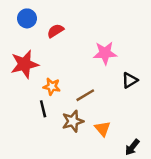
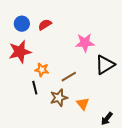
blue circle: (27, 18) -> (22, 24), moved
black triangle: (130, 80) -> (105, 65), size x1.5

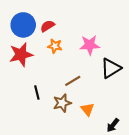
blue circle: (22, 24) -> (23, 25), size x1.5
orange star: (42, 70) -> (55, 46), moved

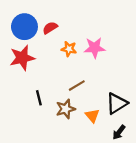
orange star: (55, 46) -> (69, 49), moved
black triangle: (111, 68) -> (117, 103), moved

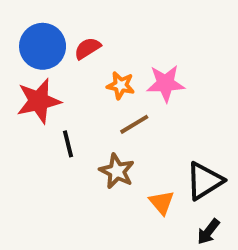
brown line: (77, 86) -> (134, 124), moved
black line: (39, 98) -> (68, 144), moved
brown star: (66, 109) -> (117, 171), moved, turned -30

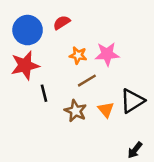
red semicircle: (87, 48) -> (62, 22), moved
black triangle: (205, 181) -> (132, 101), moved
orange triangle: (162, 202) -> (106, 110), moved

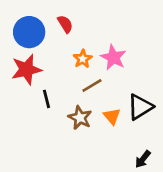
red semicircle: (62, 22) -> (65, 24), turned 90
pink star: (107, 54) -> (113, 57), turned 30
orange star: (78, 55) -> (83, 59), turned 30

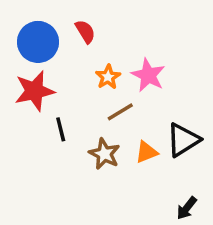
orange triangle: (112, 116) -> (146, 152), turned 48

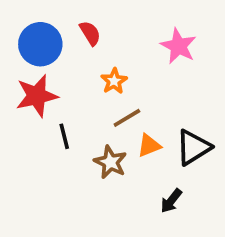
pink star: (148, 75) -> (179, 46), moved
orange triangle: (146, 152) -> (149, 146), moved
black arrow: (187, 208) -> (171, 201), moved

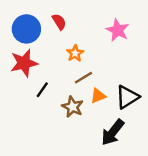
black line: (64, 136) -> (42, 90), turned 49
black arrow: (171, 201) -> (113, 132), size x1.6

